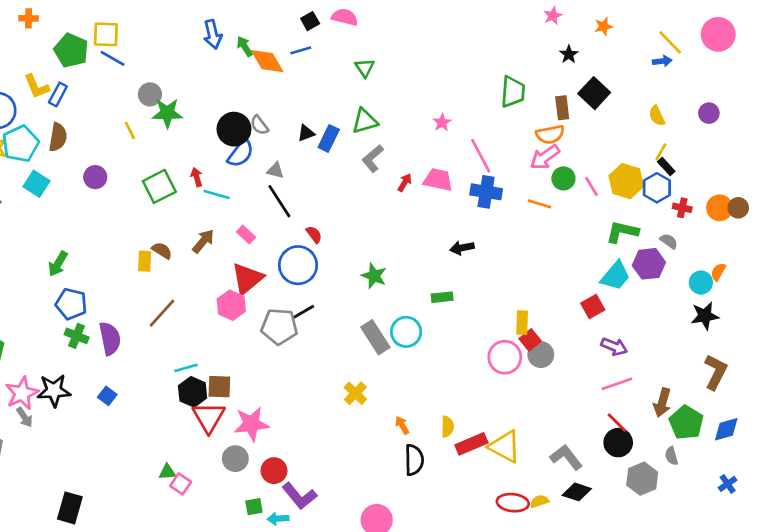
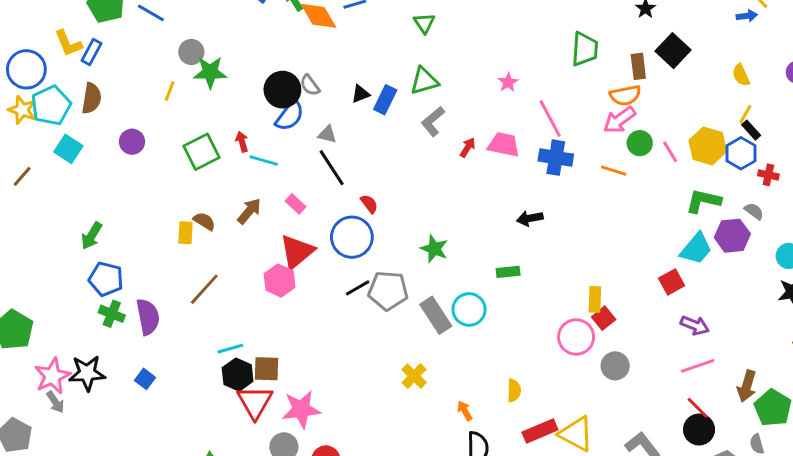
yellow line: (130, 130) -> (170, 91), turned 48
gray pentagon: (279, 327) -> (388, 291), moved
gray circle: (541, 355) -> (615, 366), moved
yellow semicircle: (447, 427) -> (514, 390), moved

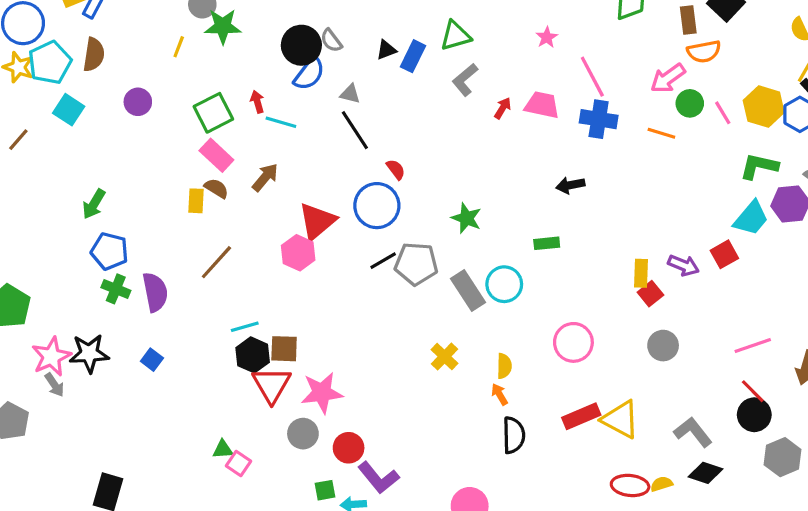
orange semicircle: (625, 95) -> (704, 51), moved
pink rectangle: (295, 204) -> (216, 155), moved, size x1.5
purple arrow: (695, 325) -> (683, 265), moved
pink circle: (576, 337) -> (573, 342), moved
yellow semicircle: (514, 390) -> (504, 366), moved

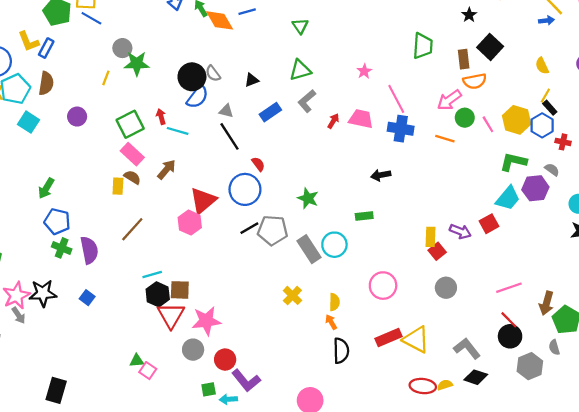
blue rectangle: (413, 56) -> (270, 112), moved, turned 30

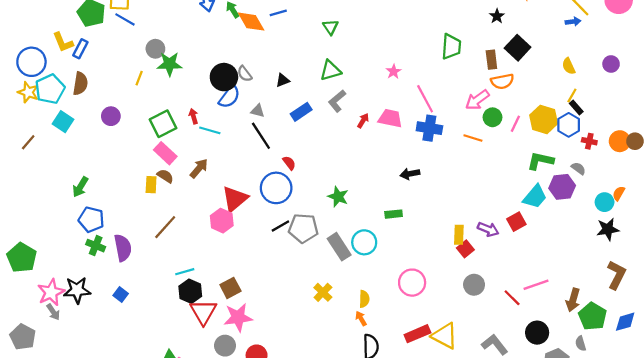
pink line: (488, 124) -> (515, 124), turned 56
brown square: (180, 290) -> (230, 288), moved, turned -30
red line: (509, 320) -> (512, 298), moved

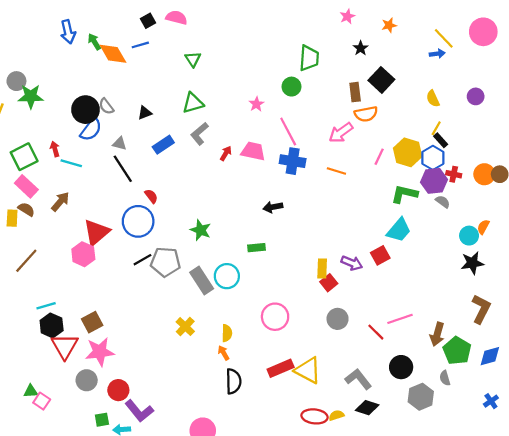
green trapezoid: (451, 47) -> (309, 58), moved
green circle: (493, 117) -> (292, 87), moved
purple hexagon: (562, 187) -> (434, 181), moved

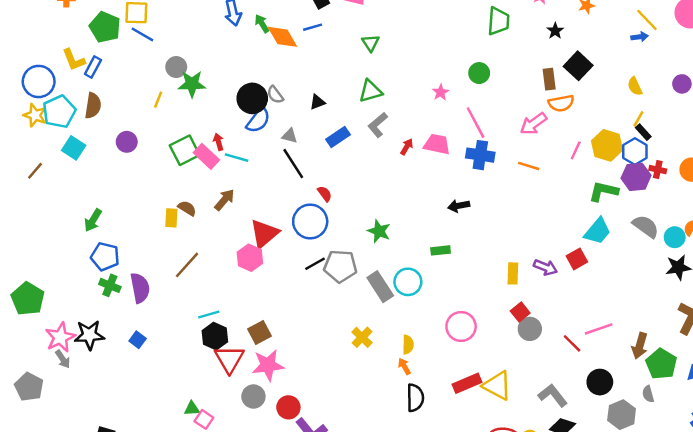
green trapezoid: (309, 58) -> (498, 21), moved
pink rectangle: (26, 186) -> (206, 156), moved
gray semicircle: (443, 202) -> (646, 226), moved, size x1.6
red square: (329, 283) -> (520, 312), moved

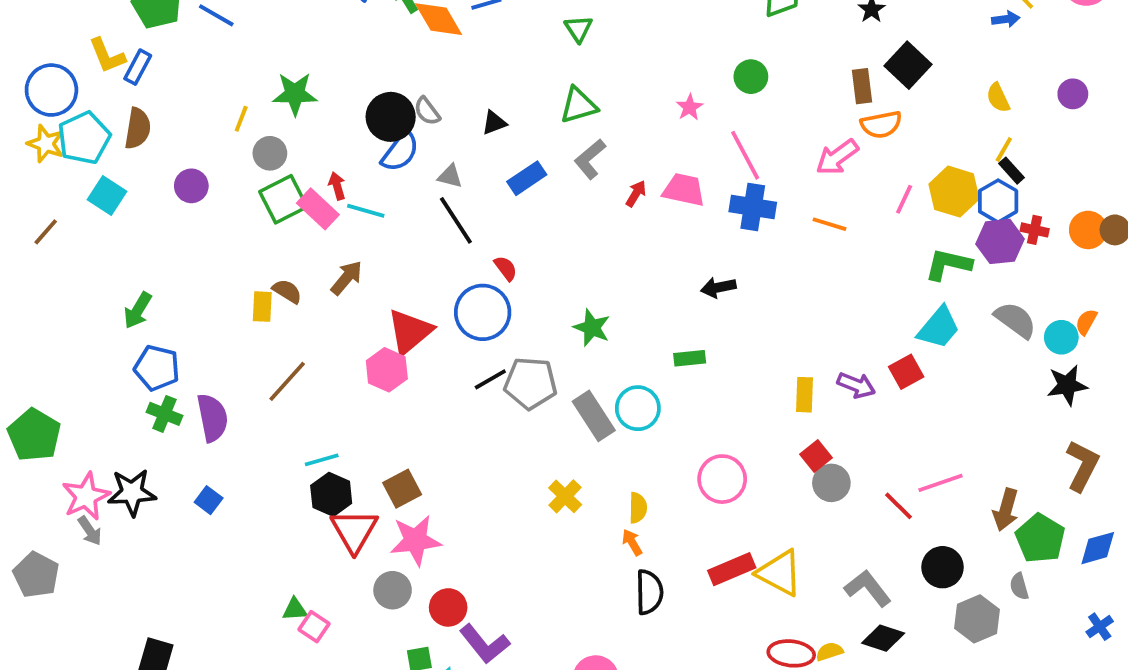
gray circle: (176, 67) -> (270, 153), moved

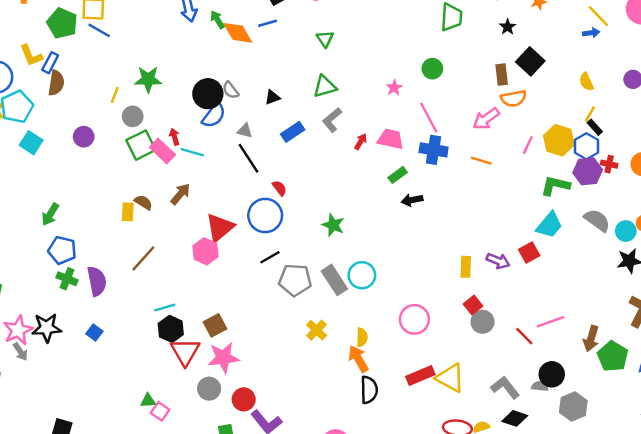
brown semicircle: (138, 128) -> (56, 83), moved
green rectangle: (690, 358) -> (398, 175), moved, turned -30
gray pentagon: (531, 383) -> (295, 280), moved
orange arrow: (632, 542) -> (358, 359), size x1.6
gray semicircle: (1019, 586) -> (540, 386), moved, turned 112

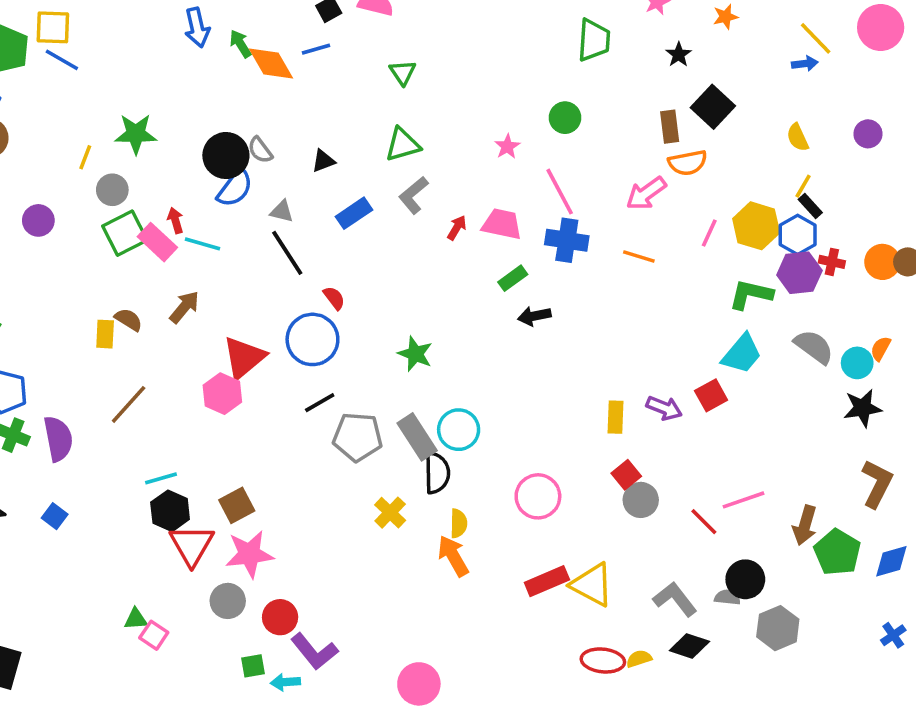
black semicircle: (369, 390) -> (437, 473), moved

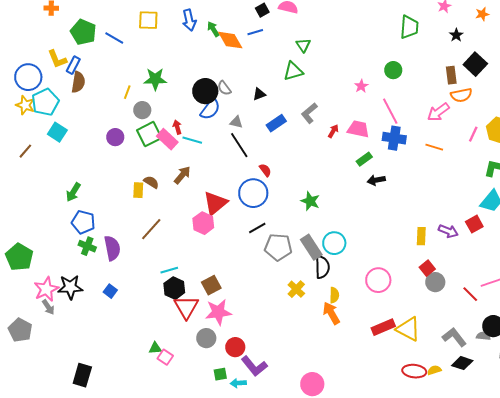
yellow square: (53, 27) -> (148, 20), moved
green triangle: (403, 145) -> (293, 71), moved
purple circle: (38, 220) -> (115, 137), moved

